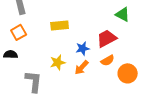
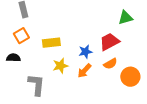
green triangle: (123, 14) -> (125, 18), turned -42
yellow rectangle: (60, 25) -> (51, 43), moved

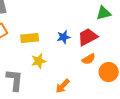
blue star: (85, 52) -> (64, 37), moved
orange arrow: (84, 71) -> (63, 86), moved

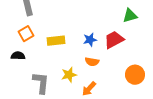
orange semicircle: (89, 59) -> (92, 62), moved, turned 40
yellow star: (39, 61) -> (69, 75), moved

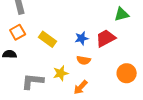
yellow rectangle: (56, 41) -> (48, 39), turned 42
gray L-shape: (41, 83) -> (33, 81), turned -90

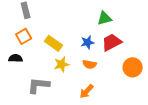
green triangle: (122, 14) -> (105, 18), moved
yellow star: (61, 73) -> (62, 64), moved
orange circle: (127, 73) -> (133, 67), moved

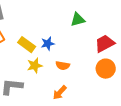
blue star: (88, 42) -> (48, 44), moved
red trapezoid: (112, 42) -> (105, 44), moved

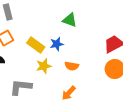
green triangle: (78, 20) -> (70, 20), moved, turned 35

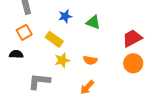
green triangle: (70, 20) -> (93, 22), moved
blue star: (57, 44) -> (65, 16), moved

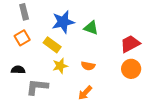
blue star: (65, 16) -> (63, 22), size x1.6
black semicircle: (16, 54) -> (18, 70), moved

